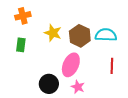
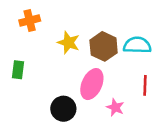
green rectangle: (21, 45) -> (18, 70), moved
pink star: (78, 87) -> (115, 107), moved

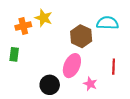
orange cross: (30, 21) -> (23, 26), moved
yellow star: (69, 43) -> (44, 18), moved
cyan semicircle: (137, 45) -> (107, 23), moved

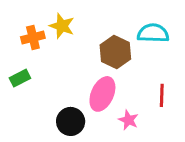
green rectangle: (14, 54) -> (20, 78), turned 56

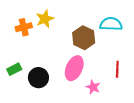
yellow star: (62, 26) -> (45, 19), turned 30
green rectangle: (20, 78) -> (14, 69), moved
black circle: (71, 121) -> (38, 78), moved

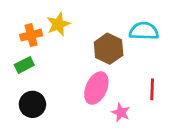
green rectangle: (14, 69) -> (24, 65), moved
black circle: (38, 78) -> (32, 104), moved

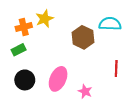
pink ellipse: (96, 88) -> (58, 79), moved
pink star: (121, 113) -> (85, 91), moved

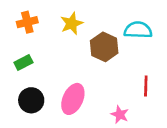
yellow star: (45, 19) -> (72, 23), moved
orange cross: (24, 27) -> (27, 22), moved
pink star: (85, 91) -> (120, 115), moved

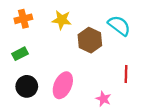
yellow star: (72, 23) -> (62, 20), turned 30
cyan semicircle: (138, 30) -> (119, 26), turned 35

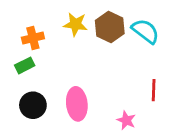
orange cross: (23, 19) -> (33, 38), moved
brown hexagon: (90, 40) -> (110, 27), moved
pink ellipse: (63, 85) -> (77, 104), turned -30

